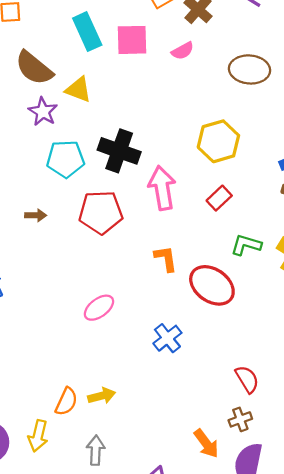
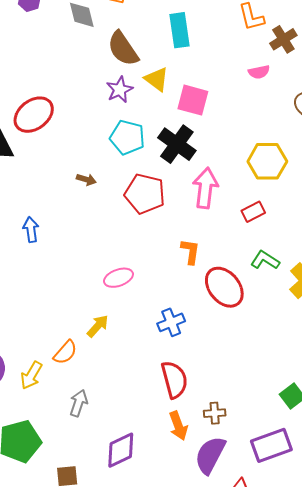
pink square: (132, 40) -> (193, 100), moved
red semicircle: (247, 379) -> (174, 380), moved, size x1.4
yellow arrow: (102, 396) -> (98, 326), moved, turned -50

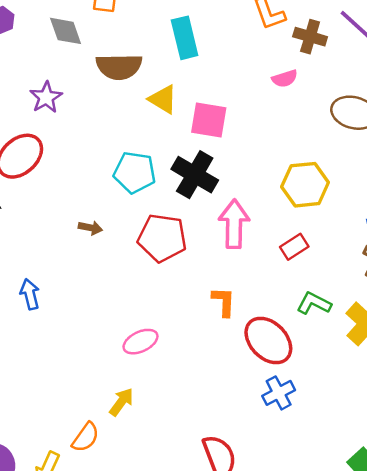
brown cross: (283, 39) -> (310, 37), turned -36
brown semicircle: (123, 49) -> (119, 67), turned -51
purple star: (120, 90) -> (46, 97), moved
blue cross: (171, 322) -> (279, 393), moved

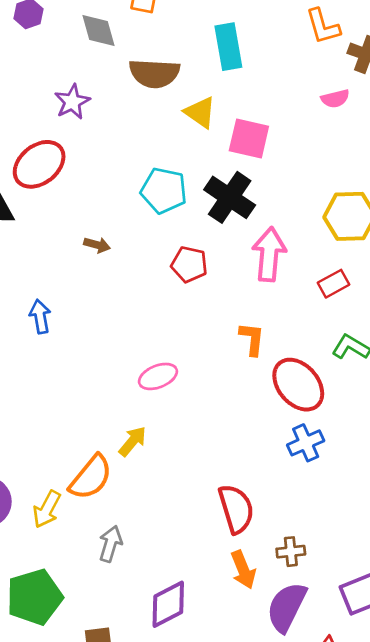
brown arrow: (90, 228) -> (97, 245), moved
red pentagon: (162, 238) -> (189, 264), size x0.7
orange semicircle: (86, 437) -> (91, 477), size x1.4

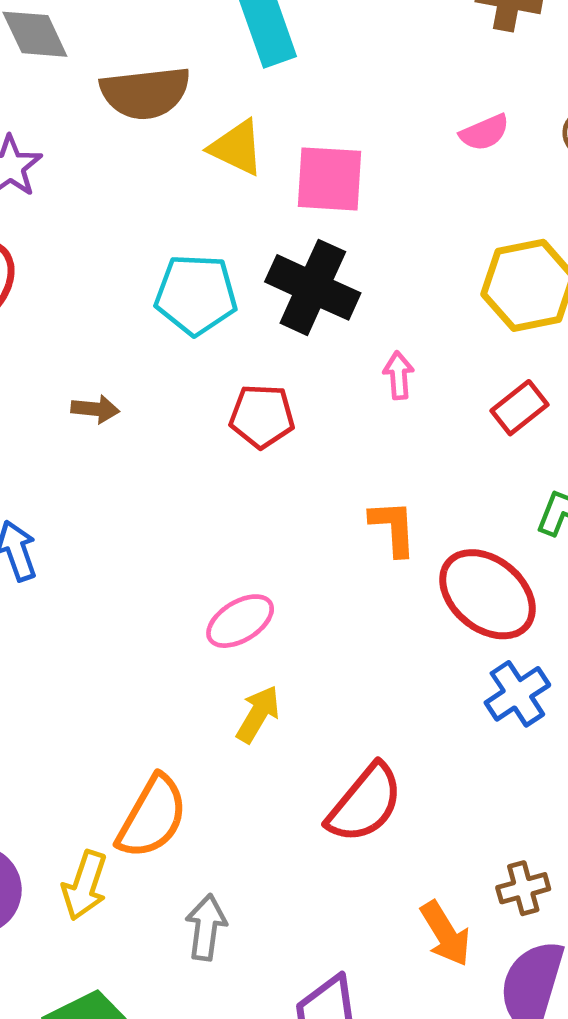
pink semicircle: (335, 99) -> (485, 133), moved
pink arrow: (269, 254) -> (399, 375), size x0.5
yellow arrow: (133, 441) -> (258, 714), moved
red semicircle: (236, 509) -> (365, 803), moved, turned 66

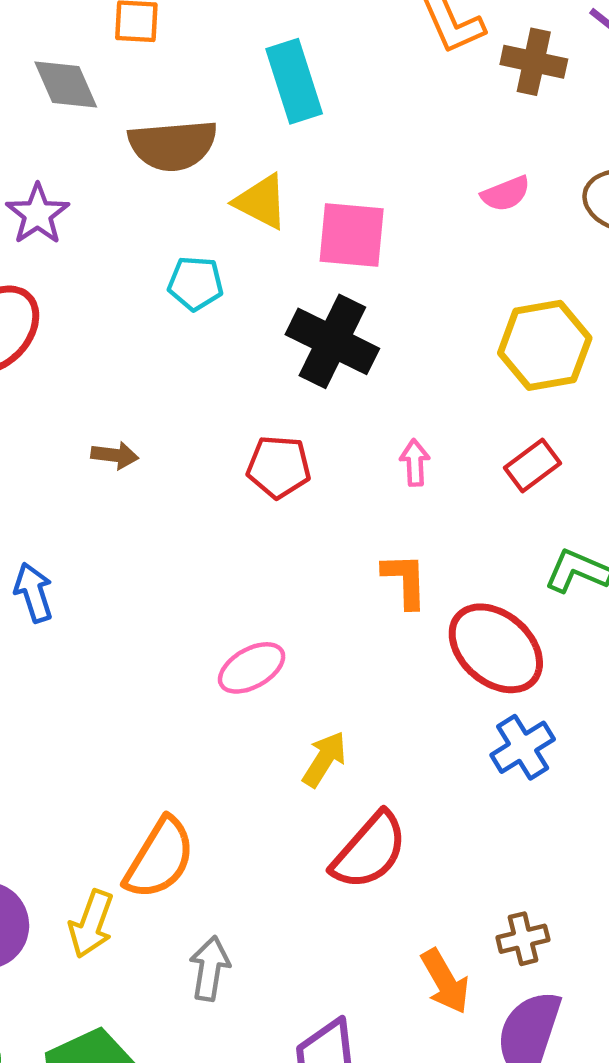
cyan pentagon: (196, 295) -> (195, 283), moved, size x0.7
pink arrow: (399, 375) -> (415, 463), moved
yellow arrow: (258, 714) -> (324, 759), moved

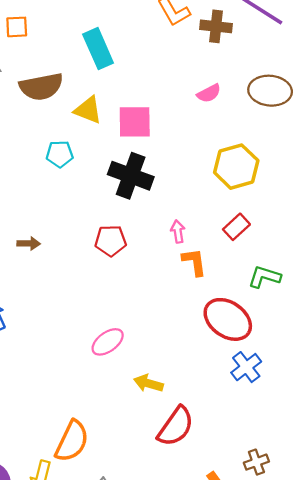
orange L-shape: (405, 580) -> (194, 262), moved
yellow arrow: (324, 759) -> (148, 383), turned -100

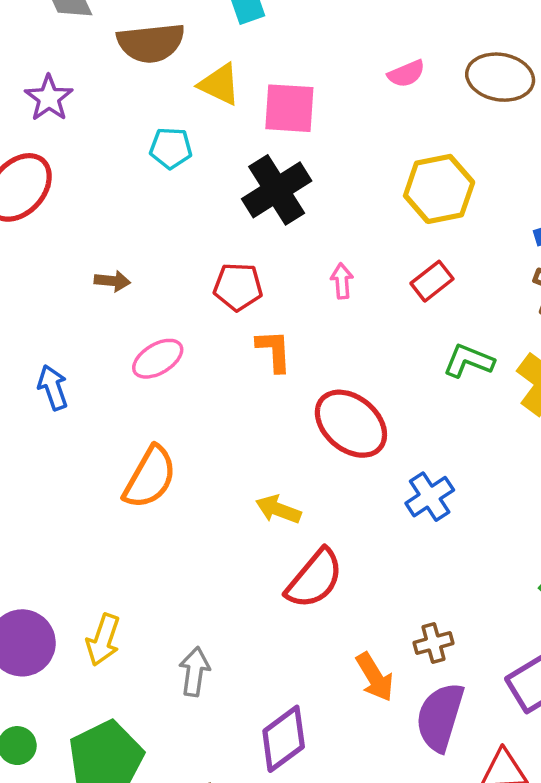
black cross: (131, 176) -> (277, 190), turned 33
orange L-shape: (194, 262) -> (274, 351), moved
red ellipse: (228, 319) -> (351, 424), moved
pink ellipse: (108, 342) -> (158, 359), moved
orange semicircle: (72, 441) -> (150, 477), moved

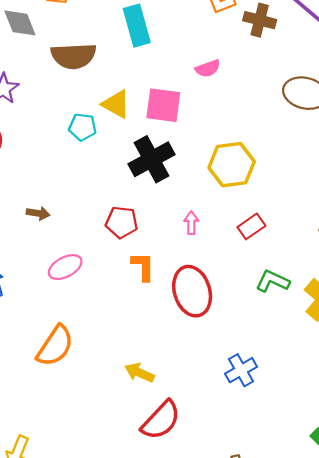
pink semicircle: (406, 74) -> (208, 68), moved
yellow triangle: (220, 84) -> (116, 104), moved
yellow hexagon: (439, 189) -> (232, 165), moved
red ellipse: (351, 424) -> (192, 291), moved, turned 30

